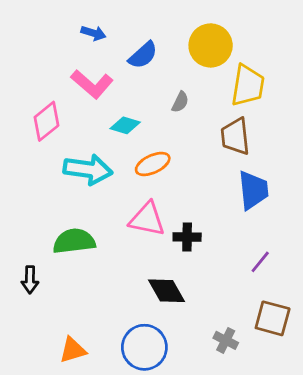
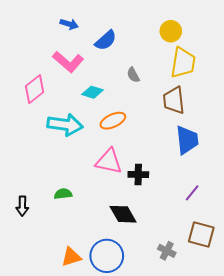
yellow circle: (211, 45) -> (171, 31), moved, size x0.7
gray semicircle: (180, 102) -> (133, 75), turned 126
green semicircle: (74, 241) -> (63, 194), moved, size x0.6
orange triangle: (73, 350) -> (71, 257), moved

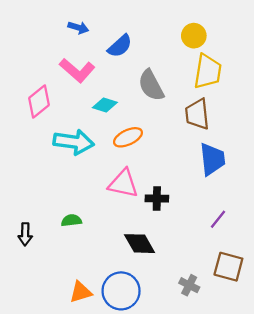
gray semicircle: (133, 75) -> (151, 85), size x1.8

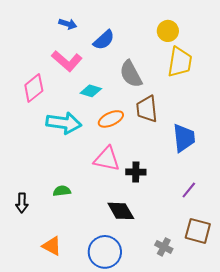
brown trapezoid: (197, 114) -> (147, 109), moved
orange triangle: (81, 292) -> (52, 246), moved, turned 45

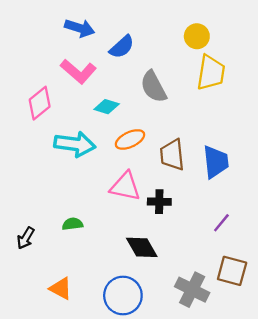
blue arrow: (68, 24) -> (80, 28), size x1.4
brown trapezoid: (147, 109) -> (172, 155), moved
black arrow: (22, 203) -> (26, 238), turned 30
gray cross: (164, 247) -> (192, 290), size x1.6

